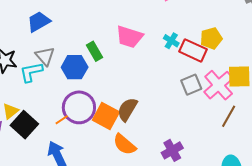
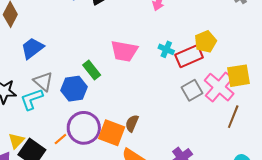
red rectangle: (193, 50) -> (189, 56), turned -40
brown semicircle: (127, 109) -> (132, 123), size x0.7
orange line: (62, 120) -> (60, 139), moved

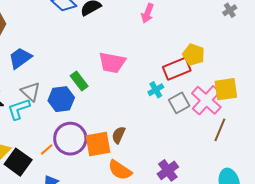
yellow pentagon: (206, 42) -> (194, 55), turned -30
cyan cross: (166, 49) -> (156, 90), moved, turned 35
orange square: (112, 133) -> (98, 144), turned -32

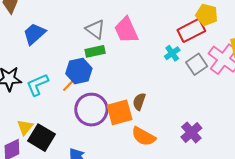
pink trapezoid: (112, 63) -> (126, 30), turned 60
green rectangle: (79, 81) -> (95, 51), turned -60
gray triangle: (31, 92) -> (95, 29), moved
orange line: (47, 149) -> (68, 85), moved

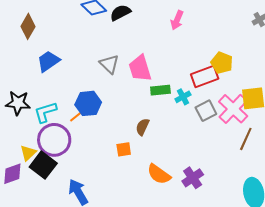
green rectangle: (95, 51) -> (160, 90), moved
brown semicircle: (139, 102) -> (142, 127), moved
purple circle: (91, 110) -> (54, 140), moved
orange square: (120, 112) -> (124, 149), size x0.6
orange semicircle: (144, 136) -> (159, 174), moved

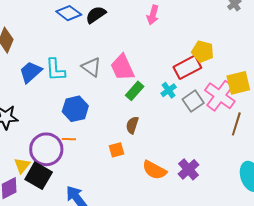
green rectangle: (160, 90) -> (135, 91), moved, turned -36
cyan L-shape: (45, 112) -> (55, 70), moved, turned -70
orange line: (76, 117) -> (69, 139), moved, turned 48

